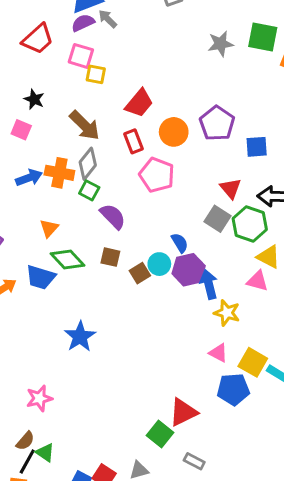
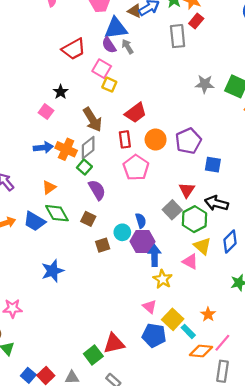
purple semicircle: (83, 23) -> (109, 45), turned -112
brown square: (140, 273) -> (103, 245), moved

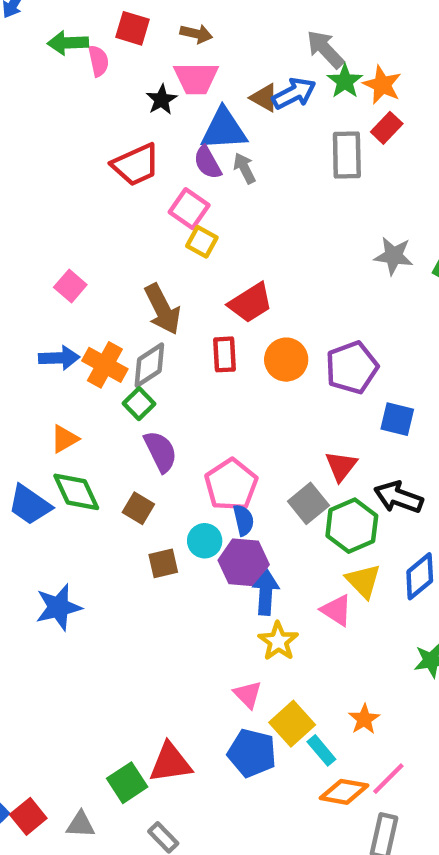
black star: (61, 92) -> (162, 100), moved
pink pentagon: (136, 168) -> (231, 485), moved

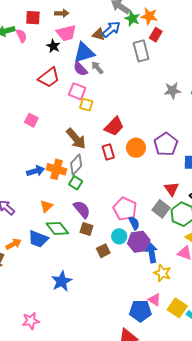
pink square: (70, 286) -> (31, 120), moved
purple semicircle: (161, 452) -> (82, 209), moved
blue pentagon: (252, 753) -> (140, 311), moved

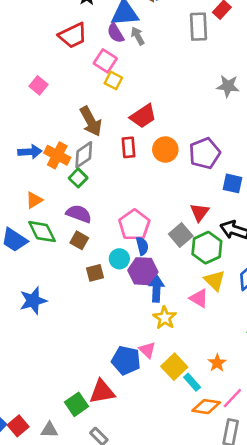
purple semicircle: (82, 209) -> (79, 214), turned -42

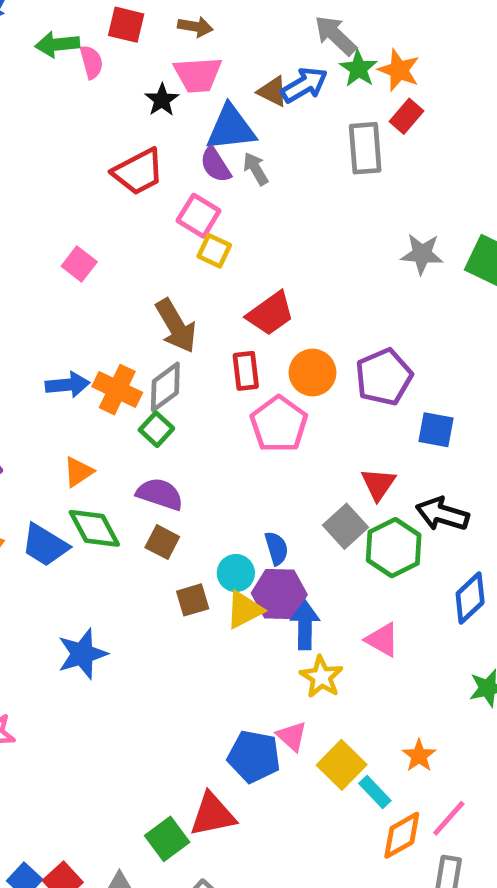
pink pentagon: (134, 225) -> (279, 424), moved
yellow triangle: (215, 280) -> (244, 610), moved, turned 50
orange diamond: (206, 407) -> (402, 835), turned -36

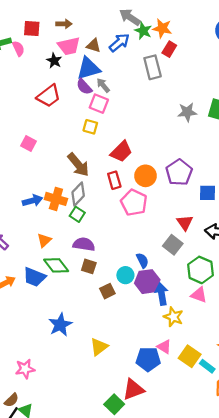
brown triangle: (273, 91) -> (94, 45), moved
pink square: (199, 216) -> (99, 104), moved
green hexagon: (394, 548) -> (200, 270), moved
yellow triangle: (244, 610) -> (99, 347), moved

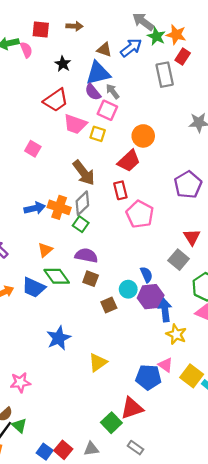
pink trapezoid: (69, 46) -> (75, 124), moved, turned 30
orange circle: (146, 176) -> (143, 136), moved

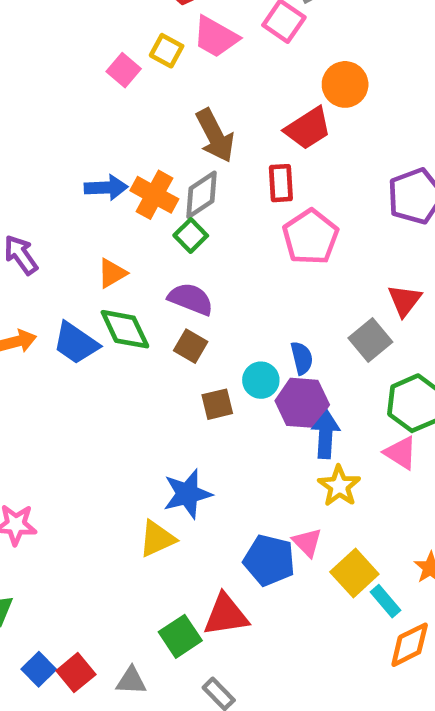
yellow square: (98, 134) -> (167, 51), moved
blue star: (59, 338) -> (187, 494), moved
yellow triangle: (98, 362) -> (157, 539), moved

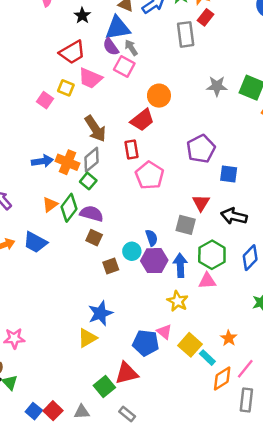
green diamond: (125, 329) -> (69, 208), moved, turned 68
gray square: (370, 340) -> (186, 225), turned -30
blue arrow: (326, 435) -> (180, 265), moved
pink triangle: (401, 453) -> (207, 281), turned -30

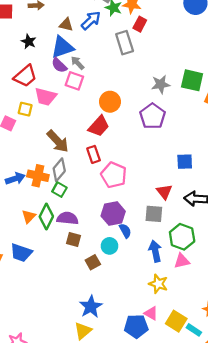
purple pentagon: (201, 149) -> (153, 116), moved
purple hexagon: (154, 261) -> (113, 214), moved

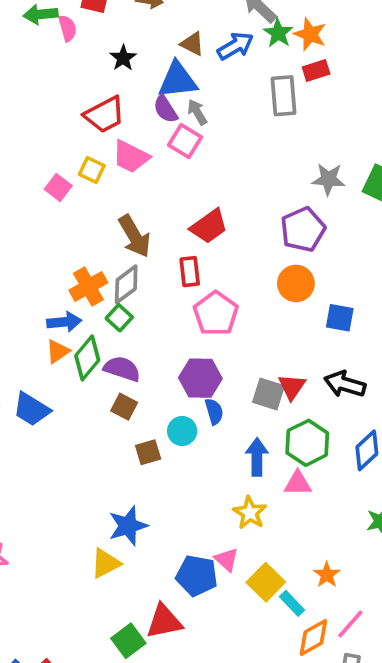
red rectangle: (140, 24) -> (316, 71), turned 32
orange circle: (110, 102) -> (296, 283), moved
orange cross: (38, 176) -> (88, 286), turned 35
blue arrow: (15, 179) -> (64, 322), moved
red triangle: (164, 192) -> (292, 387), moved

